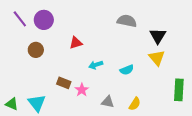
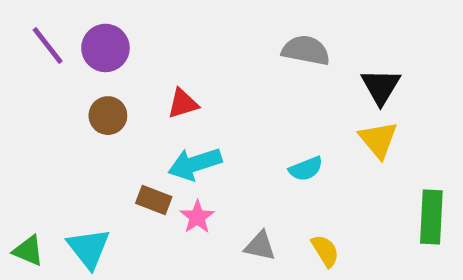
brown circle: (36, 50) -> (108, 116), moved
cyan arrow: (96, 65) -> (195, 164), moved, size x1.5
yellow semicircle: (135, 104) -> (325, 251), turned -64

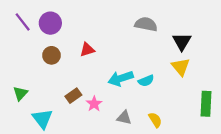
cyan arrow: (195, 164) -> (121, 78), moved
brown rectangle: (154, 200) -> (73, 96), turned -56
green triangle: (28, 251) -> (20, 93), moved, turned 49

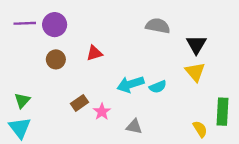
purple line: (23, 22) -> (25, 23), turned -54
cyan triangle: (42, 119) -> (20, 128), moved
yellow semicircle: (155, 120) -> (200, 129), moved

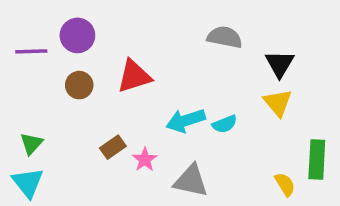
purple line: (25, 23) -> (31, 51), moved
red triangle: (94, 53) -> (134, 76), size x1.5
gray triangle: (134, 127) -> (191, 181), size x1.5

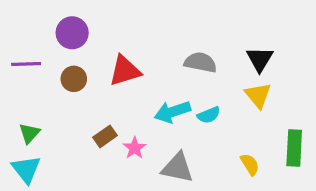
gray semicircle: (225, 37) -> (200, 62), moved
purple line: (31, 51) -> (26, 64), moved
yellow semicircle: (285, 184) -> (250, 164), moved

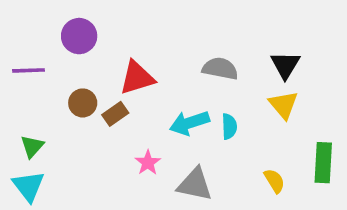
brown circle: (74, 79) -> (83, 103), moved
cyan semicircle: (209, 115) -> (229, 126), turned -70
brown rectangle: (105, 136) -> (115, 114), moved

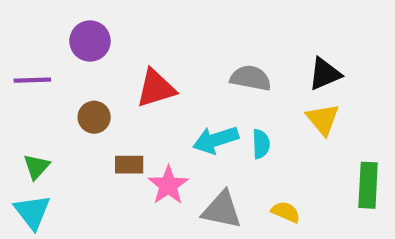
black triangle: (285, 65) -> (325, 74), turned 36
brown rectangle: (115, 114) -> (129, 165), moved, turned 35
pink star: (148, 163) -> (168, 185), size x1.4
yellow semicircle: (274, 181) -> (286, 212), moved, turned -35

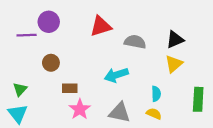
purple line: (32, 80) -> (27, 35), moved
red triangle: (156, 88) -> (101, 26), moved
yellow triangle: (323, 119) -> (174, 64), turned 30
cyan semicircle: (261, 144) -> (156, 94), moved
pink star: (168, 185) -> (80, 109), moved

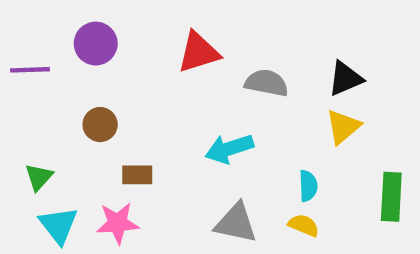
purple line: (27, 35) -> (30, 70), moved
pink star: (80, 109) -> (118, 223), moved, turned 30
cyan triangle: (18, 114) -> (58, 225), moved

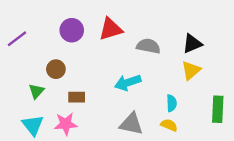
purple circle: (96, 44) -> (72, 30), moved
purple line: (30, 70) -> (17, 39), turned -35
green triangle: (39, 177) -> (36, 91), moved

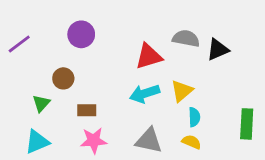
red triangle: (111, 29) -> (149, 56), moved
gray semicircle: (148, 46) -> (186, 38), moved
yellow triangle: (191, 70) -> (182, 91), moved
pink star: (66, 124) -> (94, 140), moved
cyan triangle: (33, 125) -> (37, 142), turned 45

